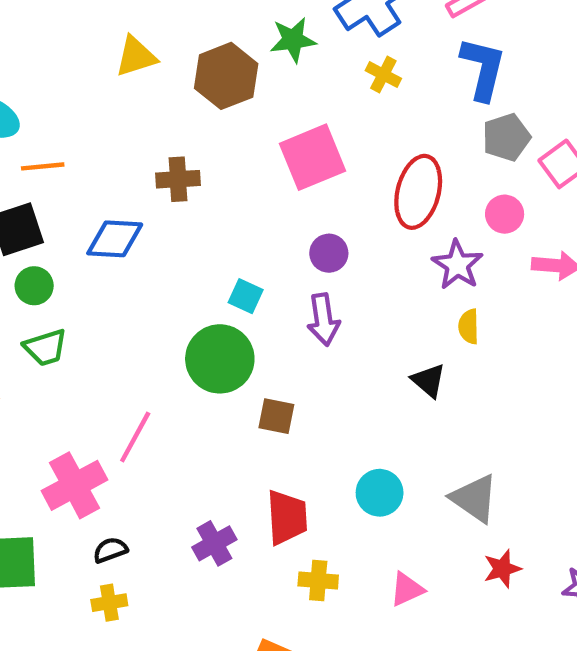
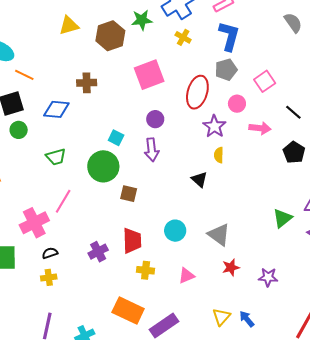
gray pentagon: (506, 137) -> (226, 70), moved
orange line: (43, 166) -> (24, 75), turned 30
green trapezoid: (45, 347) -> (56, 157), moved

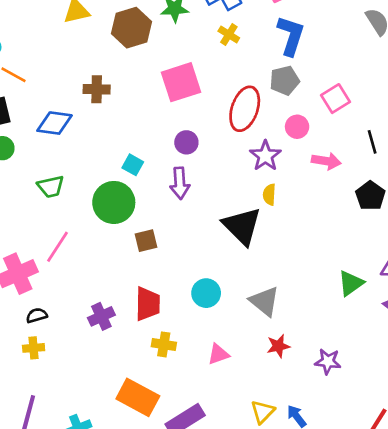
black line: (293, 112) -> (372, 142), turned 30
black triangle: (199, 179) -> (242, 226), size x1.8
brown square: (129, 194) -> (146, 241), turned -30

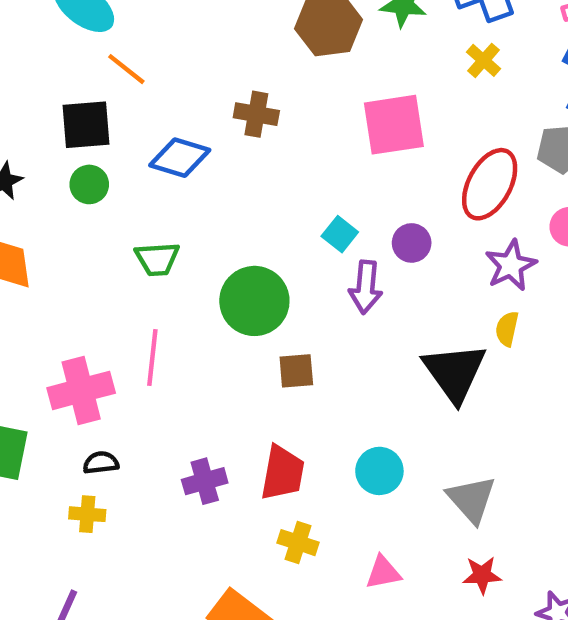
purple circle: (186, 142) -> (412, 243), moved
cyan square: (133, 165) -> (340, 234), moved
pink line: (58, 247) -> (152, 357), turned -36

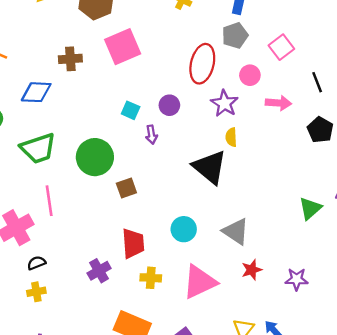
pink square: (394, 125) -> (123, 47), moved
green trapezoid: (157, 259) -> (38, 148), size x1.5
purple arrow: (366, 287) -> (151, 135), size x0.7
purple cross: (205, 481) -> (99, 271), moved
pink triangle: (383, 572) -> (200, 282), size x1.8

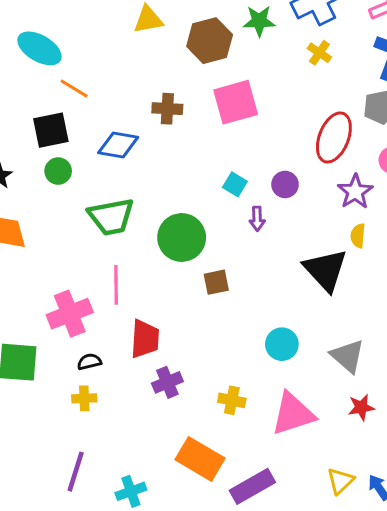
red trapezoid: (133, 243) -> (145, 339), moved

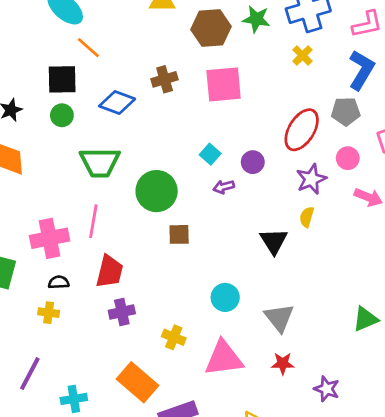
brown cross: (167, 109) -> (165, 79), turned -30
purple arrow: (257, 219) -> (224, 187), turned 66
black triangle: (325, 270) -> (274, 241), size x0.7

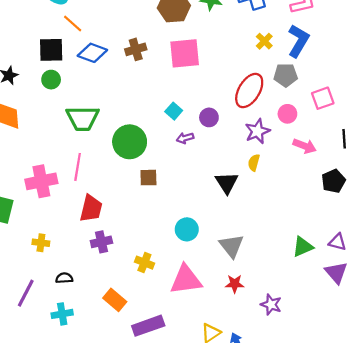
yellow cross: (303, 55) -> (264, 41), moved
blue diamond: (117, 103) -> (92, 53), moved
black semicircle: (59, 282) -> (64, 278), moved
orange rectangle: (138, 382) -> (115, 300), size x0.7

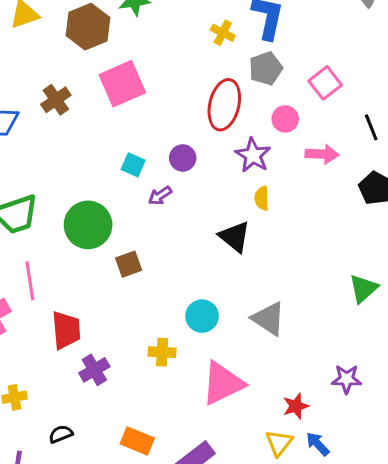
yellow cross: (144, 263) -> (162, 352), moved
red star: (235, 284) -> (296, 406), moved

